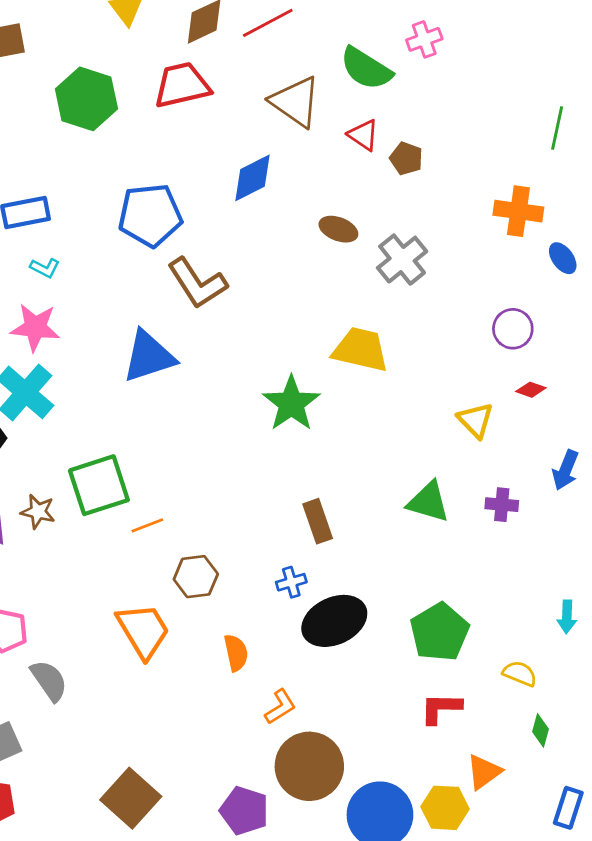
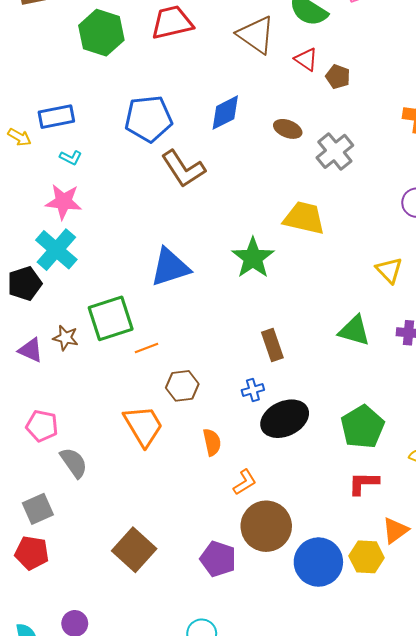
blue diamond: (253, 178) -> (225, 113), moved
blue triangle: (149, 356) -> (170, 267), moved

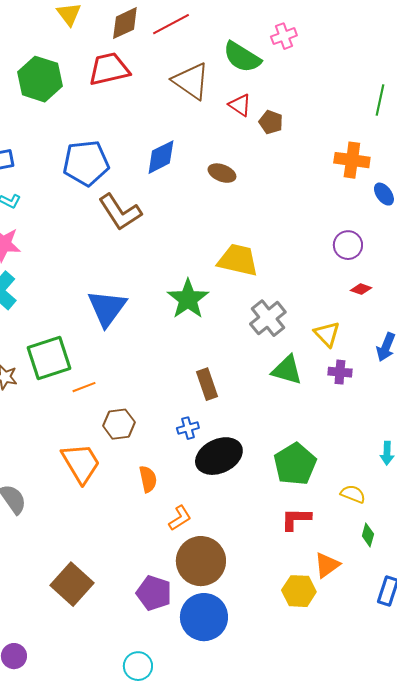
gray cross: (335, 151) -> (268, 318), moved
blue triangle: (170, 267) -> (107, 308), turned -36
yellow triangle: (389, 270) -> (327, 334), moved
blue circle: (318, 562) -> (204, 617), moved

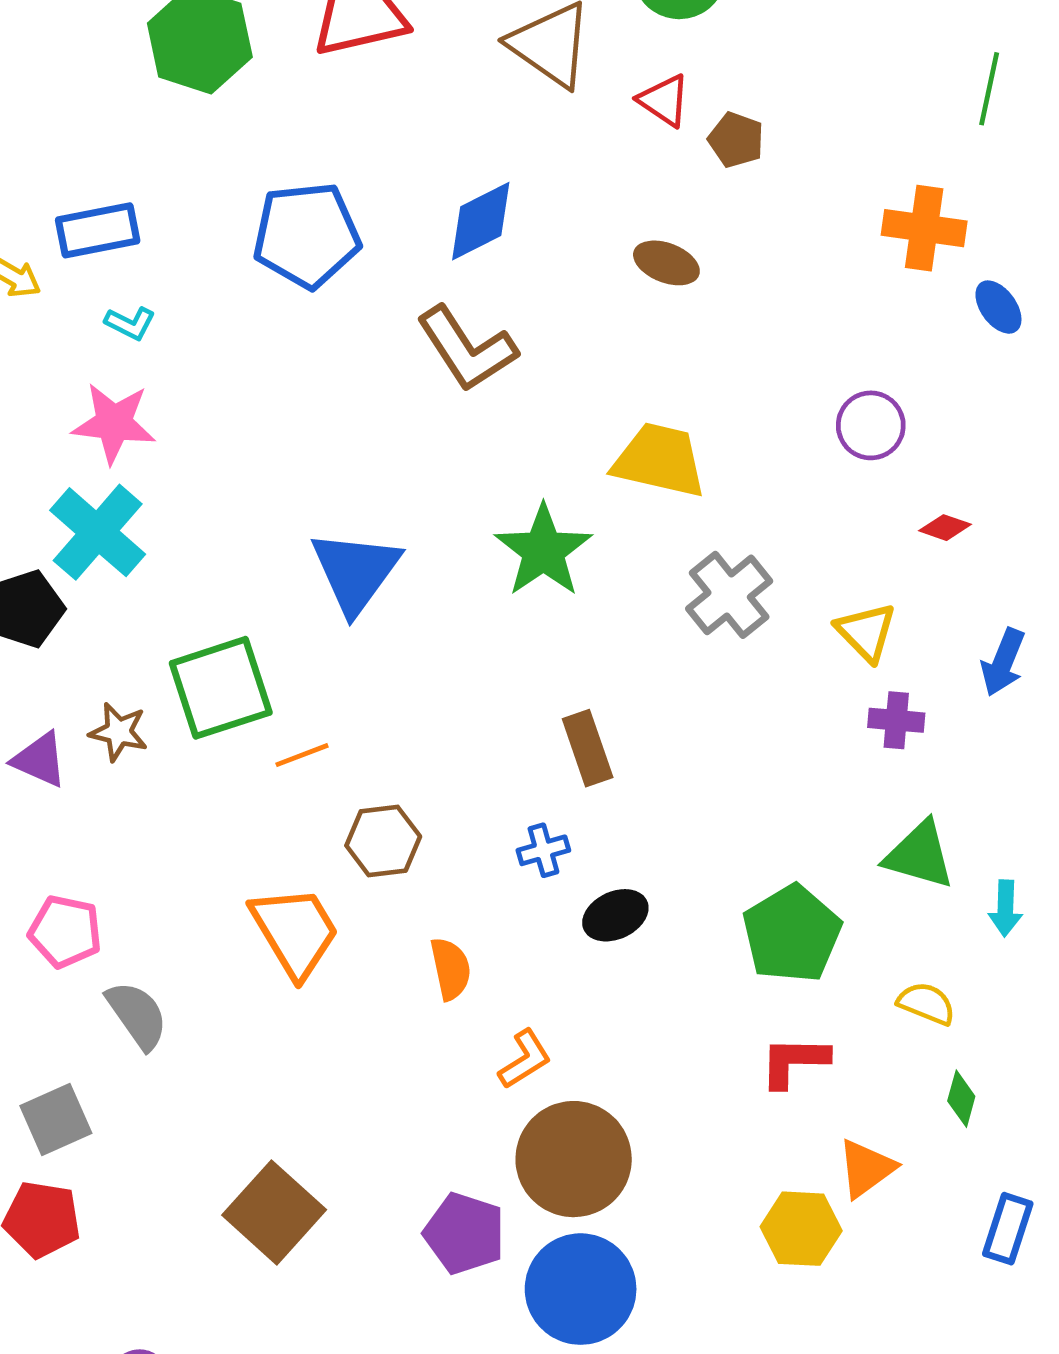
brown ellipse: (222, 173) -> (666, 263), moved
brown L-shape: (120, 212) -> (467, 349), moved
purple circle: (348, 245) -> (871, 425), moved
green triangle: (287, 370) -> (920, 855), moved
black ellipse: (219, 456) -> (615, 915), size x0.6

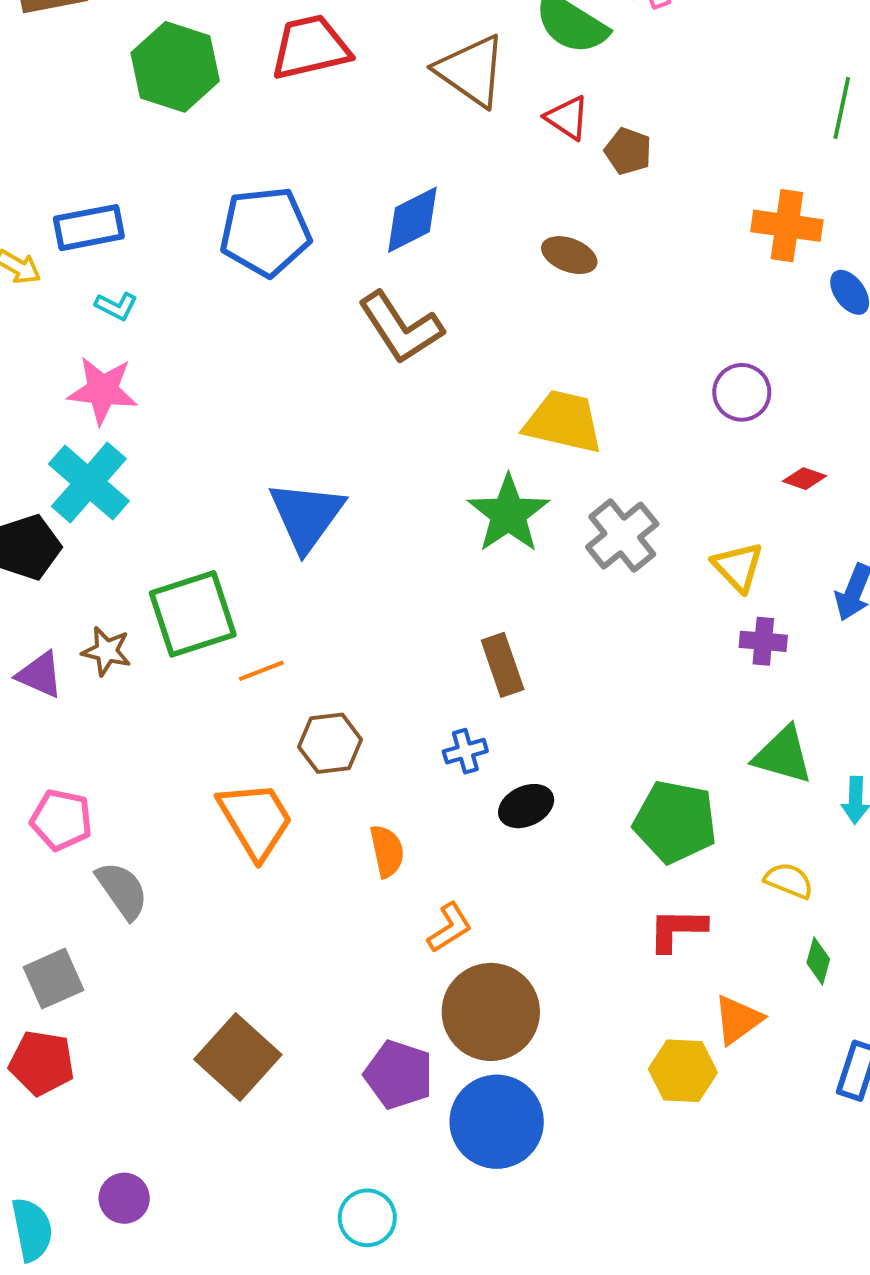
green star: (543, 551) -> (508, 514), moved
green pentagon: (792, 934) -> (675, 822), turned -30

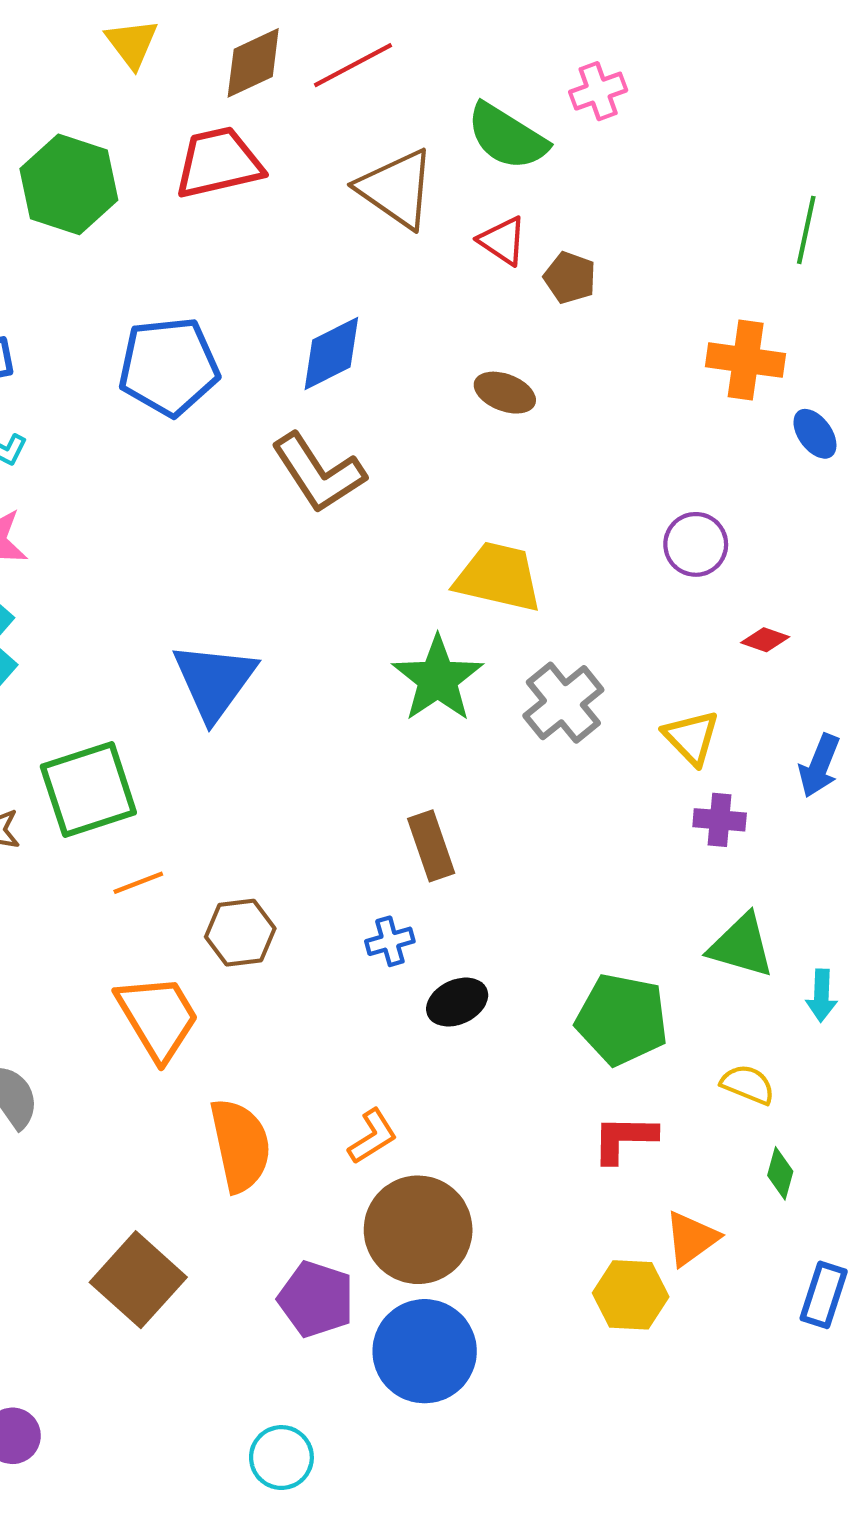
orange line: (261, 671) -> (138, 883), moved
orange semicircle: (387, 851) -> (240, 1145), moved, size x1.6

